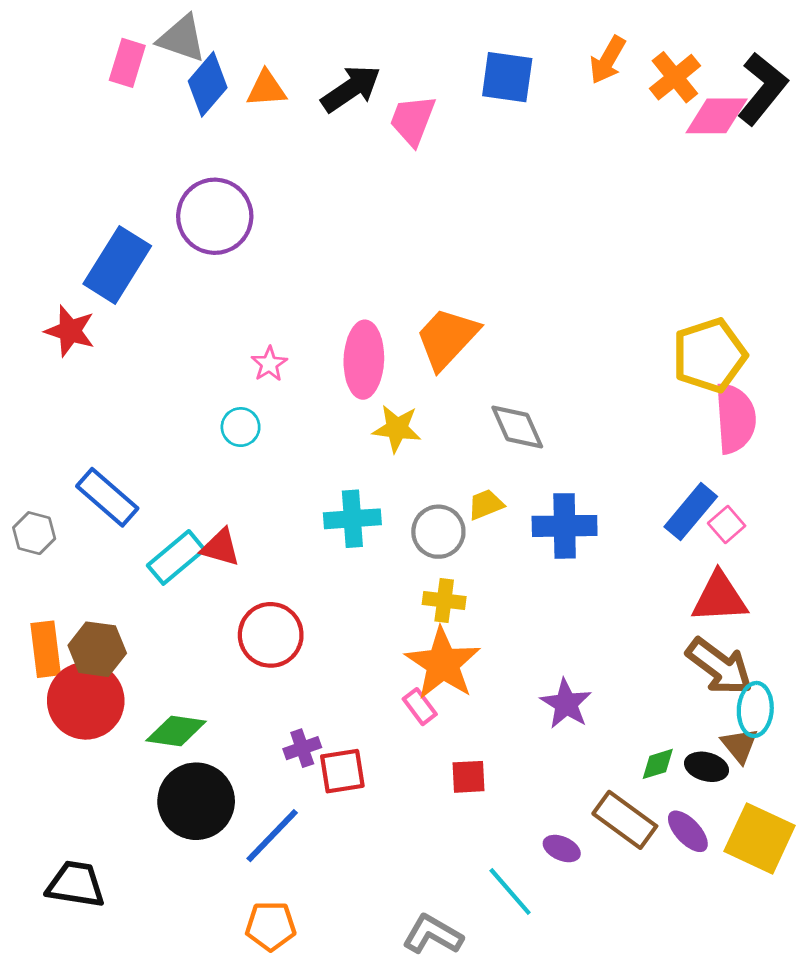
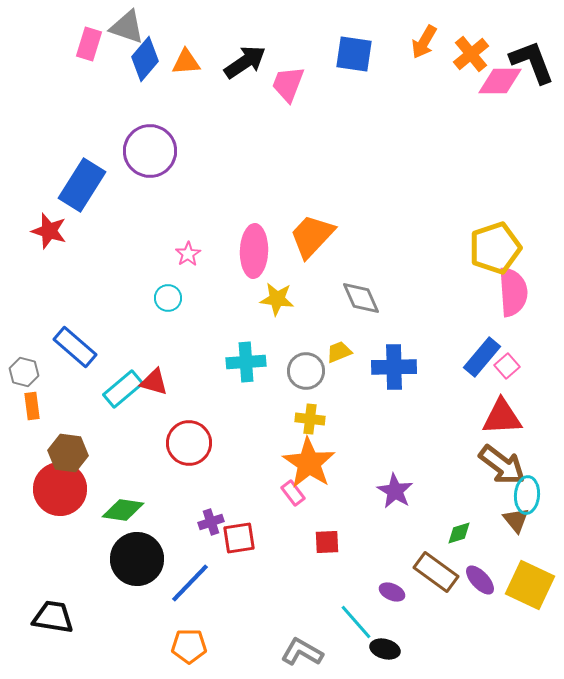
black L-shape: (762, 89) -> (532, 62), turned -60
orange rectangle: (46, 649) -> (32, 406), moved, size x0.7
black ellipse: (707, 767) -> (385, 649), moved

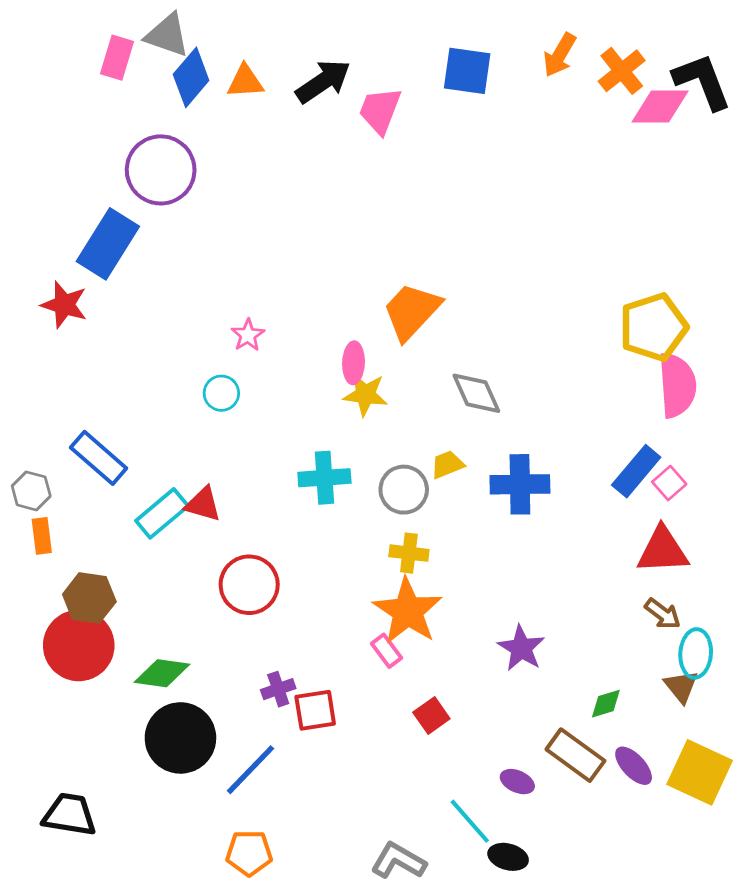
purple circle: (150, 151) -> (161, 170), moved
pink ellipse: (254, 251) -> (354, 363), moved, size x0.6
brown arrow: (502, 465) -> (663, 614), size x0.6
red square: (327, 542) -> (431, 716), turned -32

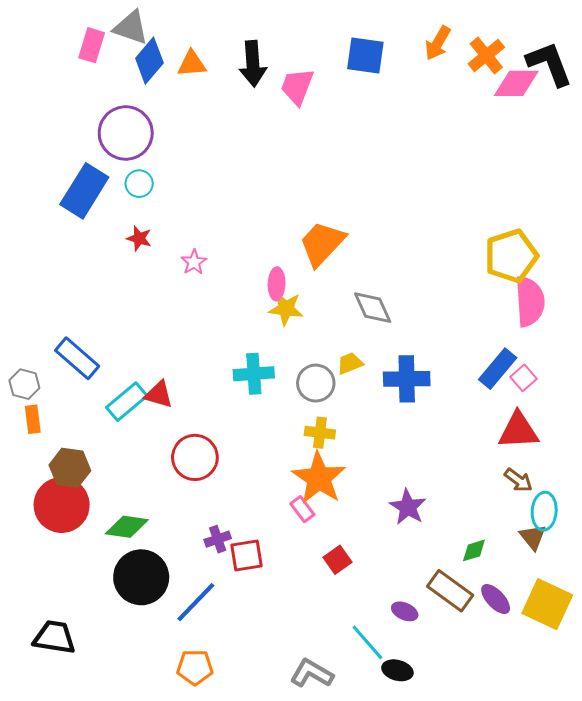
black arrow: (323, 81) -> (253, 64), turned 120
red star: (64, 305) -> (139, 238), moved, size x0.7
cyan circle: (221, 393) -> (139, 184), moved

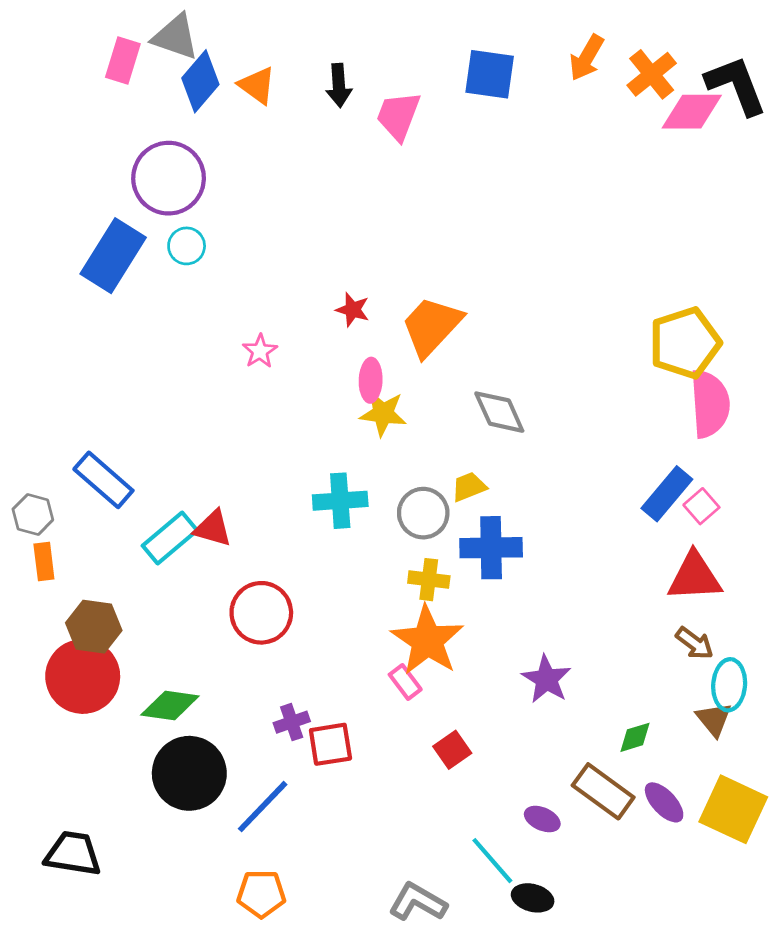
orange triangle: (192, 64) -> (257, 85), turned 40
black arrow: (253, 64) -> (339, 85), size x0.7
red star: (139, 238) -> (353, 310), moved
blue cross: (407, 379) -> (491, 548), moved

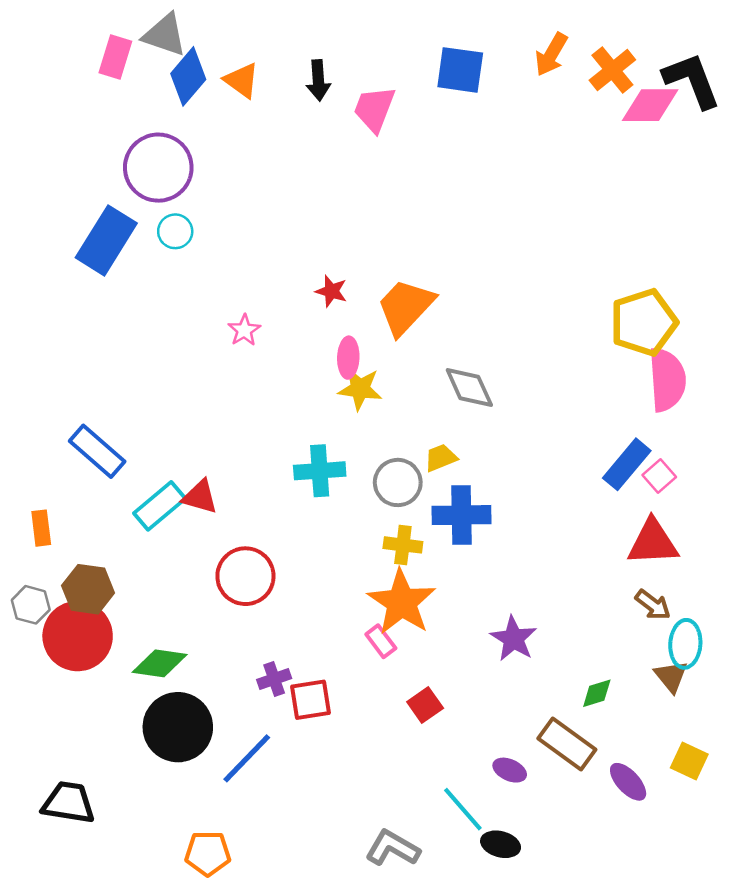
gray hexagon: (33, 514) -> (31, 605), moved
purple ellipse: (664, 802) -> (628, 782), moved
yellow square: (733, 809) -> (689, 761), size x0.6
orange pentagon: (261, 894) -> (208, 853), moved

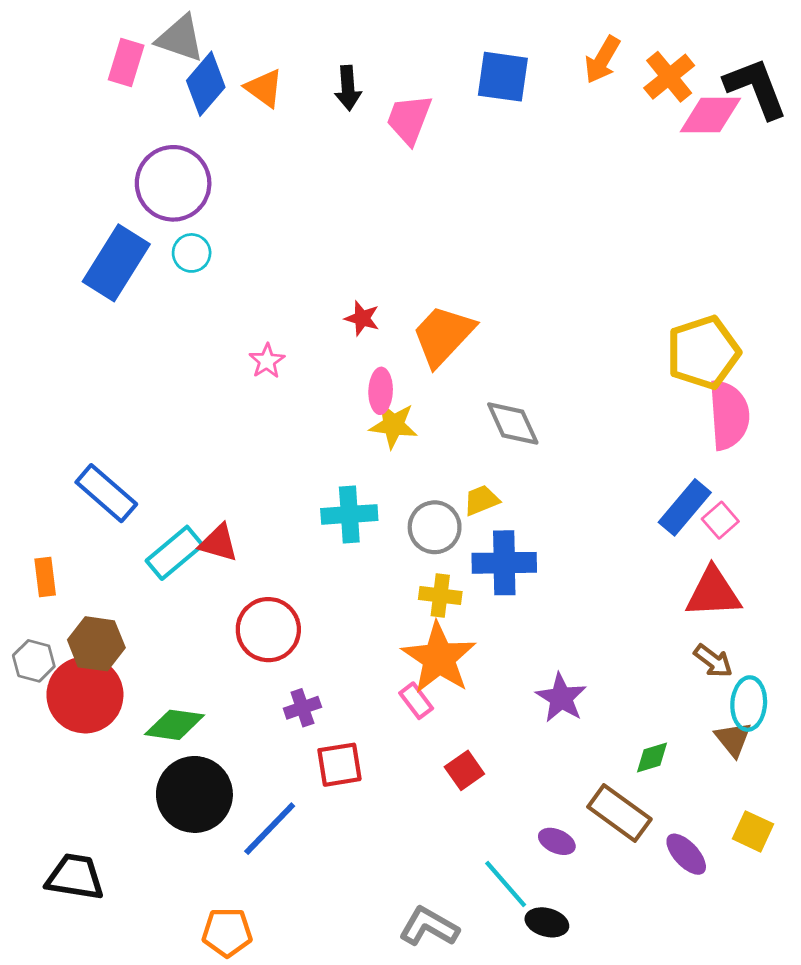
purple cross: (274, 679) -> (302, 708), moved

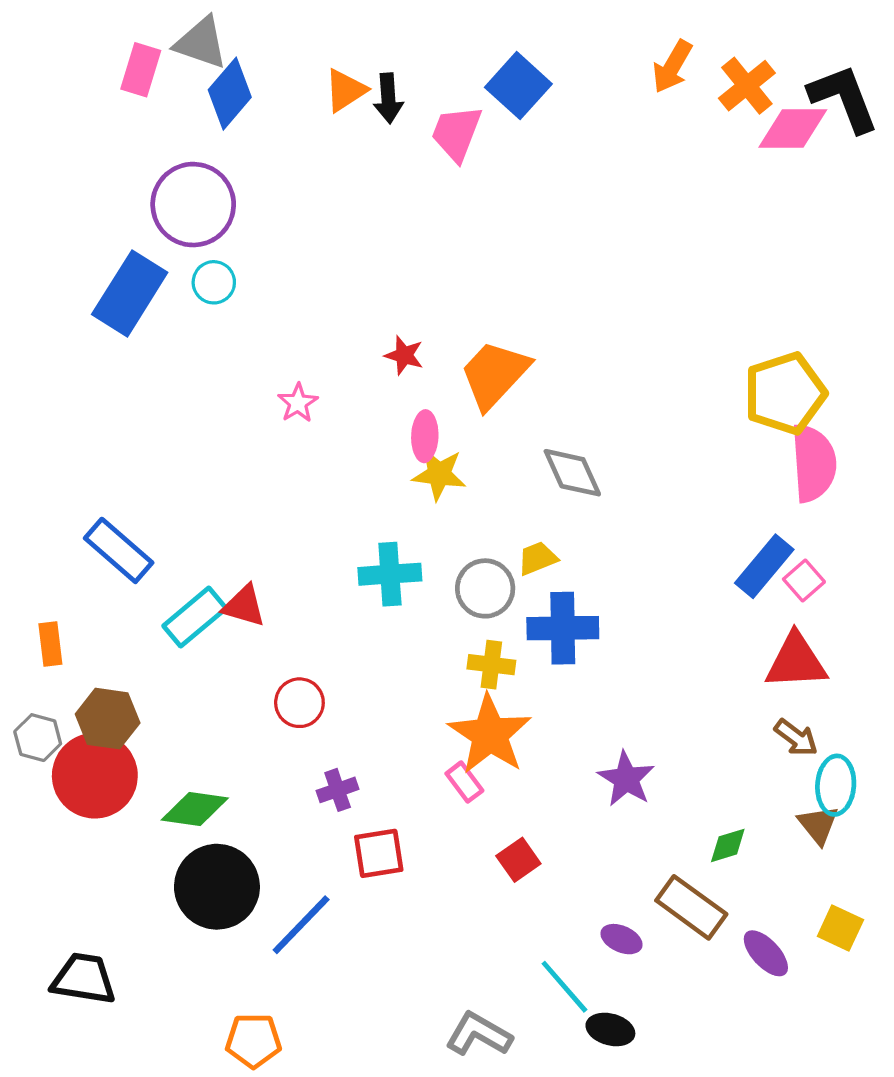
blue square: (503, 77) -> (518, 86), moved, turned 34
orange triangle: (264, 88) -> (345, 90), moved, turned 51
red circle: (268, 630) -> (299, 703), size x0.7

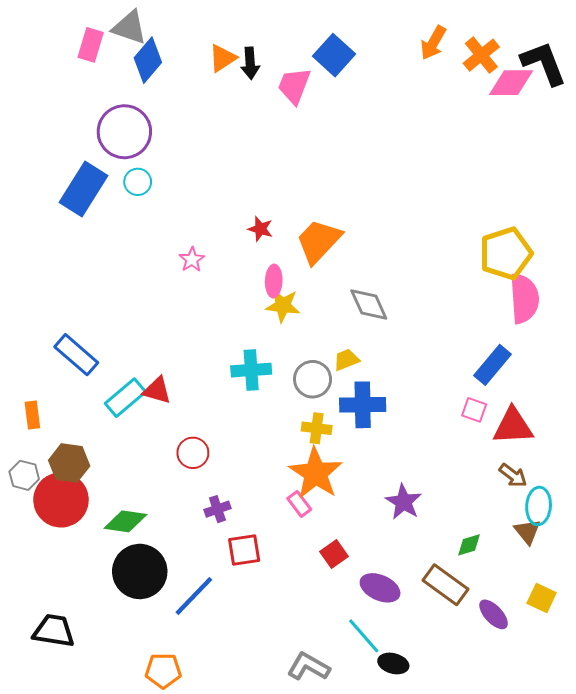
pink square: (804, 581) -> (474, 410), moved, turned -30
purple ellipse: (622, 939) -> (380, 588), moved, size x1.5

